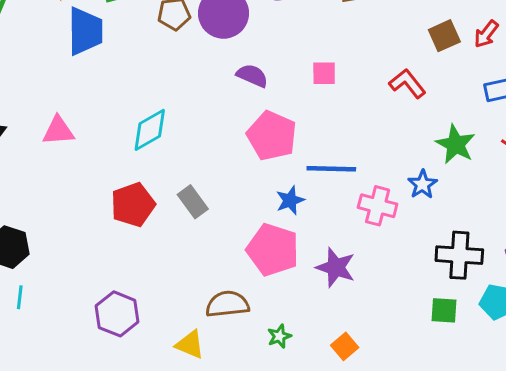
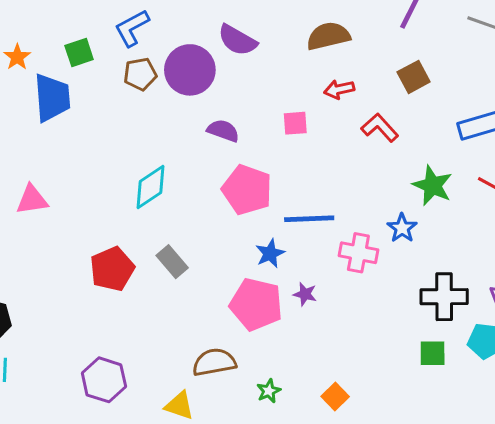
red arrow: (486, 34) -> (339, 89), moved, turned 44
cyan diamond: (150, 130) -> (151, 187), moved
purple star: (336, 267) -> (305, 294), moved, size x0.6

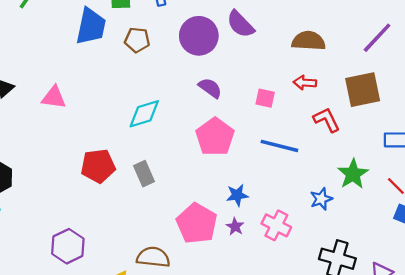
brown pentagon: (140, 74) -> (137, 40), moved
brown square: (414, 77) -> (363, 90), size x1.5
blue line: (309, 219) -> (279, 146), moved
blue star: (270, 253) -> (237, 195), moved
pink cross: (358, 253) -> (276, 225), moved

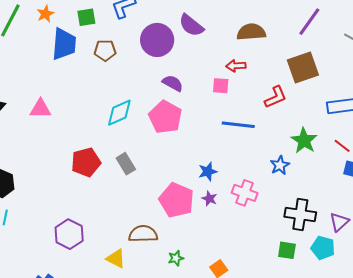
red arrow: (305, 83) -> (236, 66), moved
red L-shape: (327, 120) -> (276, 97), turned 100
pink pentagon: (215, 137) -> (165, 117), moved

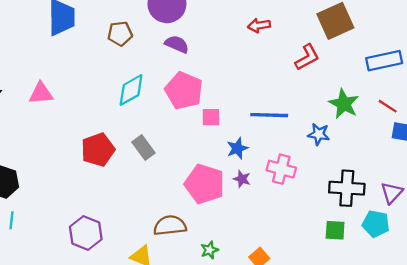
brown pentagon: (105, 50) -> (120, 34), moved
purple semicircle: (173, 83) -> (177, 44), moved
pink square: (221, 86) -> (211, 117), moved
blue line: (238, 125) -> (269, 115), moved
blue star: (280, 165) -> (319, 134), turned -30

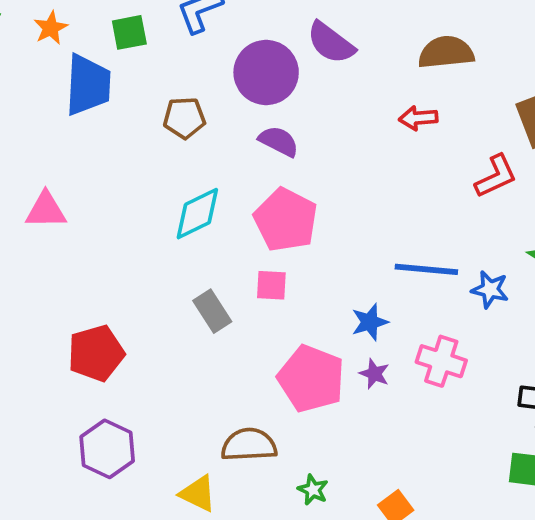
pink square: (211, 117) -> (271, 285), moved
blue star: (319, 134) -> (490, 289), moved
red pentagon: (98, 150) -> (96, 353), moved
green star: (209, 250) -> (313, 490), turned -30

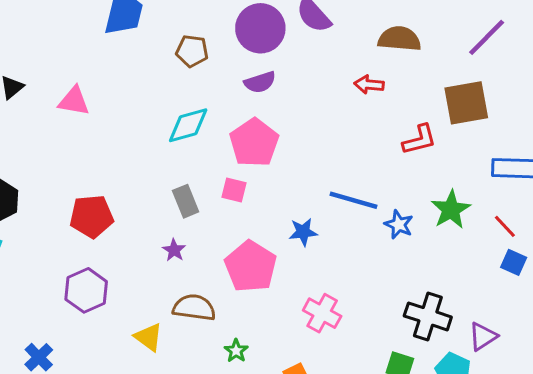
purple semicircle: (279, 141) -> (260, 82), turned 124
pink cross: (441, 361) -> (322, 313), moved
purple star: (374, 374) -> (174, 250), moved

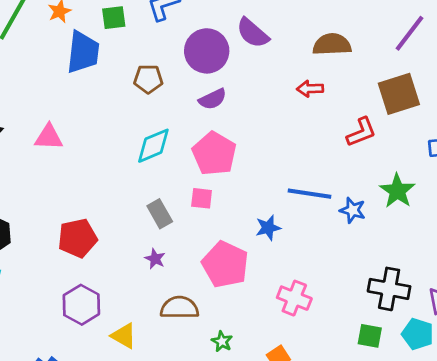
yellow triangle: (149, 337) -> (124, 336), moved

